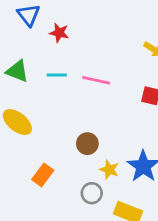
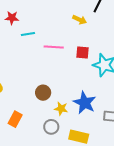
cyan line: (57, 75) -> (28, 34), moved
pink line: (96, 80) -> (54, 47), moved

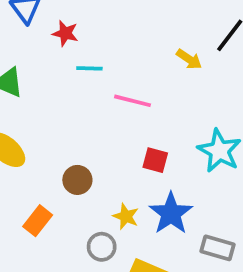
red square: (83, 53) -> (155, 160), moved
brown circle: (43, 93) -> (77, 180), moved

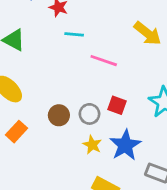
yellow arrow: (189, 59) -> (148, 33), size x1.5
orange rectangle: (38, 221) -> (17, 132), moved
gray circle: (102, 247) -> (89, 114), moved

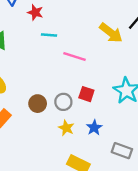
blue star: (125, 145) -> (94, 128), size x0.6

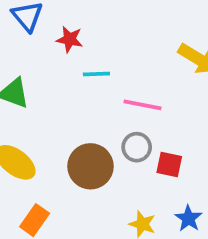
gray circle: (63, 102) -> (137, 147), moved
brown circle: (38, 104) -> (90, 166), moved, size x1.5

